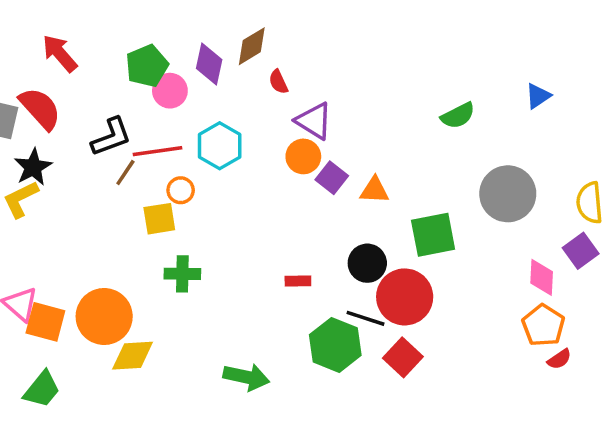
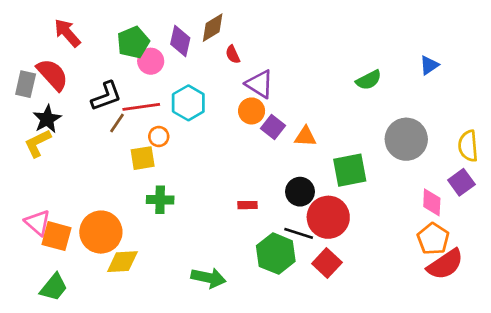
red semicircle: (559, 359) -> (445, 264), size x2.0

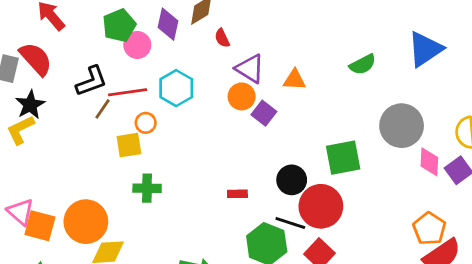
blue triangle: (429, 65) -> (425, 49), size x1.8
orange triangle: (305, 137) -> (294, 80), moved
pink diamond: (432, 202) -> (429, 162), moved

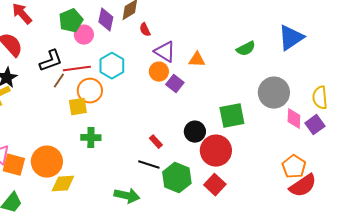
orange circle: (146, 123) -> (90, 91), size x1.6
red rectangle: (237, 194) -> (156, 142), turned 48
black line: (290, 223) -> (149, 165), moved

